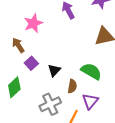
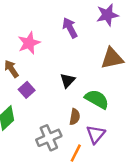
black triangle: (54, 70) -> (68, 80), moved

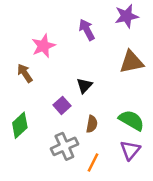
purple square: (27, 90) -> (62, 105), moved
green semicircle: (97, 99) -> (131, 120), moved
purple triangle: (96, 134) -> (130, 150), moved

